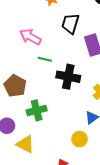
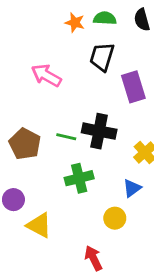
green line: (45, 59) -> (66, 137), moved
green cross: (37, 110) -> (79, 178), moved

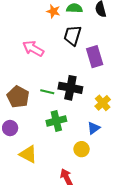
purple circle: (13, 200) -> (10, 128), moved

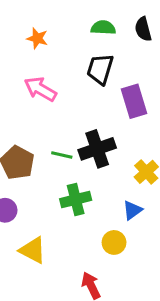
orange star: (53, 11) -> (37, 38), moved
black cross: (70, 88) -> (97, 149), turned -30

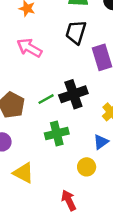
green line: (62, 155) -> (46, 99), turned -42

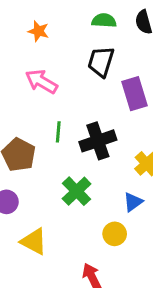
green line: (46, 99) -> (58, 132), moved, turned -56
green cross: (57, 134) -> (77, 191), turned -30

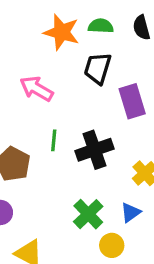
orange star: (38, 31) -> (62, 32), moved, size x1.6
green cross: (77, 191) -> (88, 214), moved

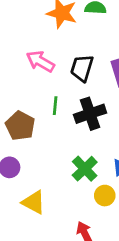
black trapezoid: (98, 68) -> (82, 68), moved

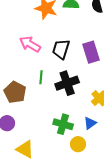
green cross: (85, 169) -> (63, 124), turned -30

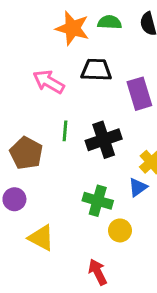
black trapezoid: (61, 49) -> (96, 70), moved, turned 75
blue triangle: (90, 123) -> (138, 187), moved

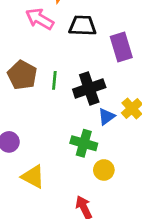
pink arrow: (49, 82) -> (40, 19), moved
brown pentagon: (26, 153) -> (22, 75), moved
blue triangle: (138, 187) -> (107, 117), moved

